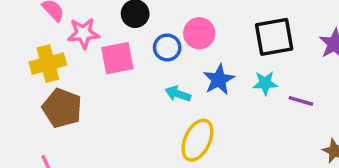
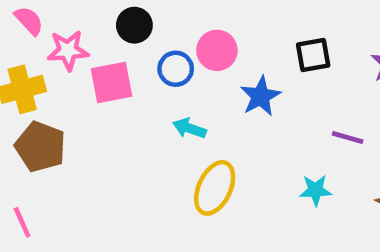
black square: (274, 37) -> (313, 55), size x0.7
blue star: (219, 80) -> (260, 96), moved
cyan star: (265, 83) -> (316, 190), moved

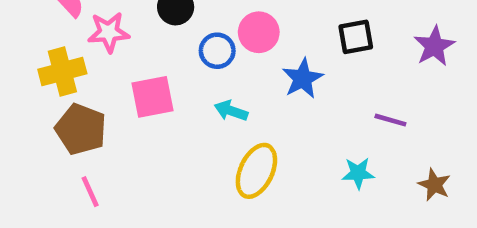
pink square: (111, 82) -> (152, 97), moved
pink line: (22, 222) -> (90, 192), moved

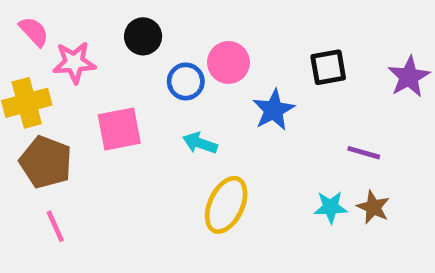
brown star: (434, 185) -> (373, 207), moved

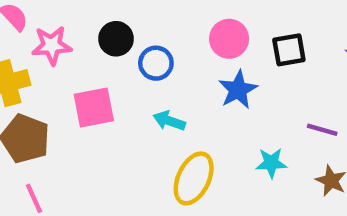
black circle: (143, 36) -> (116, 39), moved
pink circle: (228, 62) -> (229, 39), moved
cyan star: (331, 207) -> (271, 163), moved

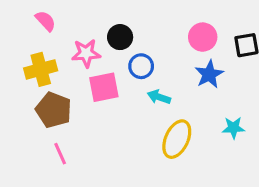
pink star: (52, 45) -> (86, 53), moved
blue circle: (156, 63) -> (141, 66), moved

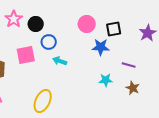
pink star: (86, 53) -> (14, 19), moved, turned -30
blue star: (209, 74) -> (101, 47), moved, turned 30
yellow ellipse: (177, 139) -> (43, 101), moved

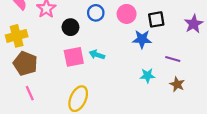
black circle: (36, 24) -> (70, 27), moved
blue circle: (49, 42) -> (96, 13), moved
pink square: (26, 55) -> (74, 57), moved

